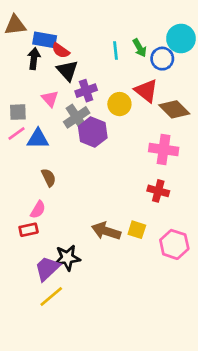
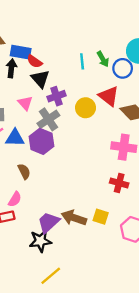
purple hexagon: (93, 132) -> (41, 141), moved
purple trapezoid: (47, 268) -> (48, 222), moved
yellow line: (51, 297) -> (51, 276), moved

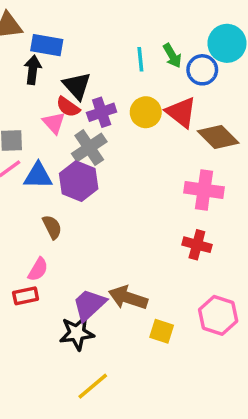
red semicircle: (35, 61) -> (68, 107), moved
yellow circle: (85, 108) -> (146, 112), moved
yellow square: (101, 217) -> (162, 331), moved

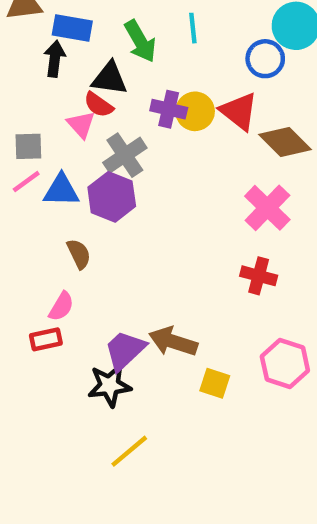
green arrow: (172, 56) -> (140, 41), moved, size x1.4
cyan line: (140, 59) -> (193, 28), moved
black triangle: (77, 86) -> (110, 78), turned -40
purple cross: (102, 112) -> (169, 109), moved, turned 32
pink cross: (204, 190) -> (267, 208), turned 36

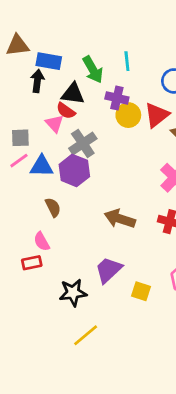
purple cross: (169, 109) -> (117, 98), moved
red triangle: (239, 111) -> (157, 115), turned 44
pink semicircle: (61, 306) -> (42, 241), turned 120
brown arrow: (173, 342) -> (120, 219), moved
purple trapezoid: (125, 350) -> (108, 270), moved

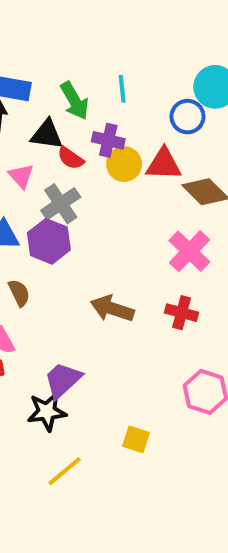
red semicircle: (66, 111) -> (71, 158), moved
red triangle: (157, 115) -> (164, 164), turned 40
purple trapezoid: (108, 270) -> (63, 380), moved
yellow square: (141, 291) -> (136, 439), moved

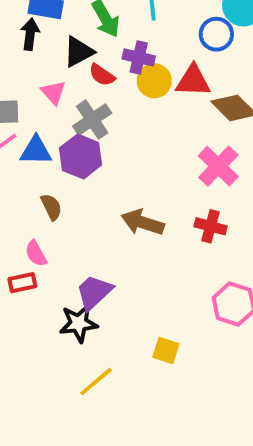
black triangle: (47, 134) -> (79, 52), turned -36

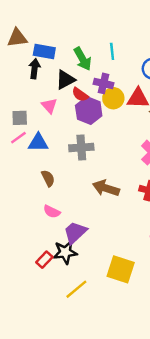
gray cross: (92, 120) -> (81, 148), moved, turned 30
purple hexagon: (81, 156) -> (89, 111), moved
pink semicircle: (36, 253) -> (52, 212), moved, turned -35
red rectangle: (22, 283) -> (44, 260), moved, turned -35
yellow square: (166, 350) -> (121, 269), size x1.6

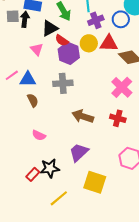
purple cross: (103, 83) -> (96, 20), moved, turned -35
gray square: (20, 118) -> (13, 16), moved
brown semicircle: (48, 178) -> (33, 100), moved
purple trapezoid: (75, 233) -> (79, 152), moved

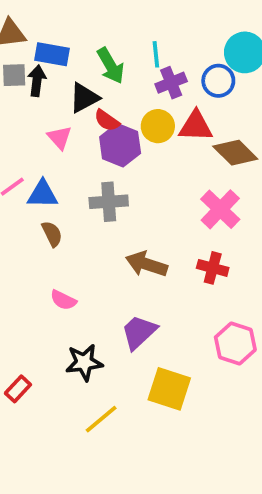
red rectangle: (33, 174) -> (18, 389), moved

